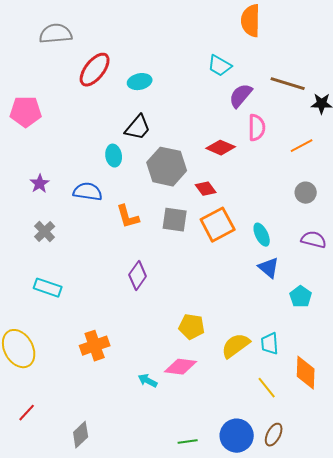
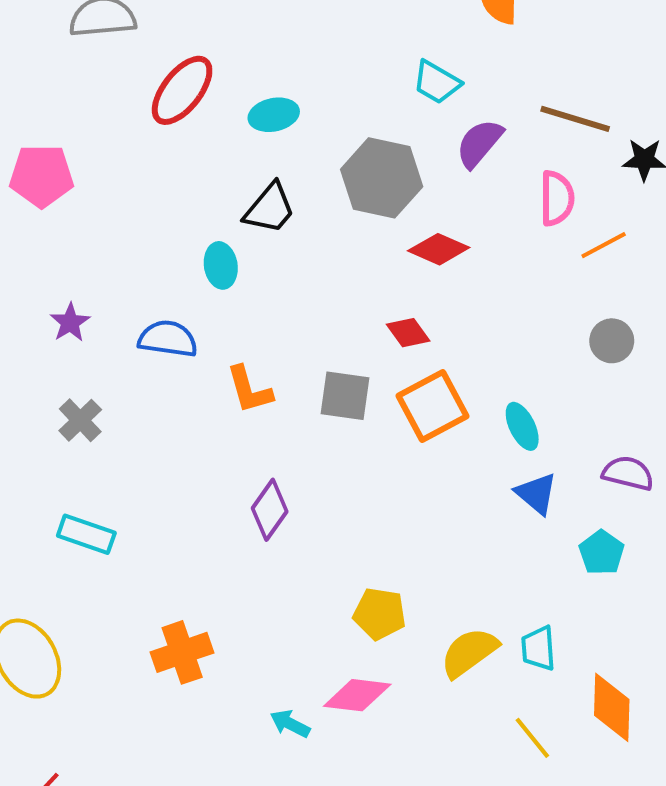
pink semicircle: (257, 128) -> (557, 198), moved
gray hexagon: (167, 167) -> (382, 178), moved
purple semicircle: (314, 240) -> (628, 473), moved

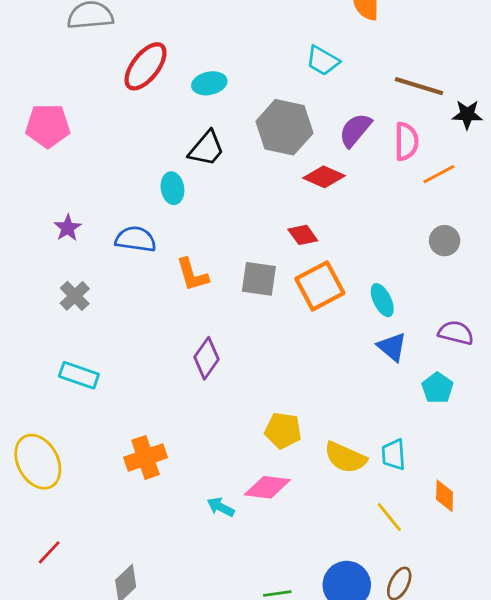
purple semicircle: (479, 143) -> (355, 130), moved
yellow semicircle: (469, 652) -> (345, 457), turned -120
orange diamond: (612, 707) -> (445, 496), size x0.7

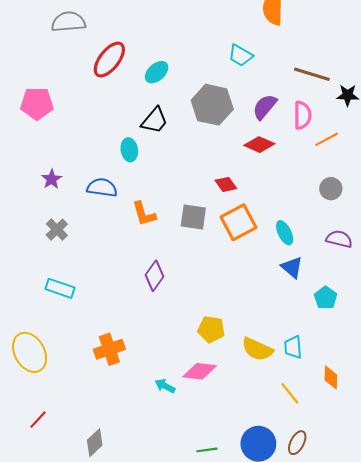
cyan ellipse: (209, 83) -> (157, 72), turned -30
red diamond: (324, 177) -> (259, 145), moved
purple semicircle: (456, 333) -> (339, 239), moved

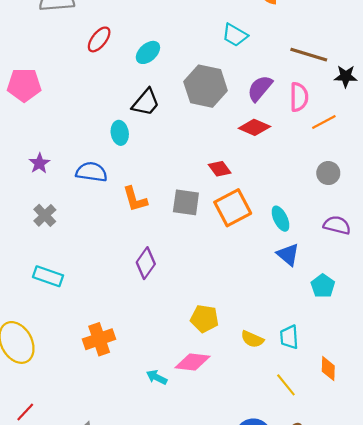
red ellipse: (109, 60) -> (99, 39), size x0.7
yellow semicircle: (257, 349) -> (252, 339), size x0.7

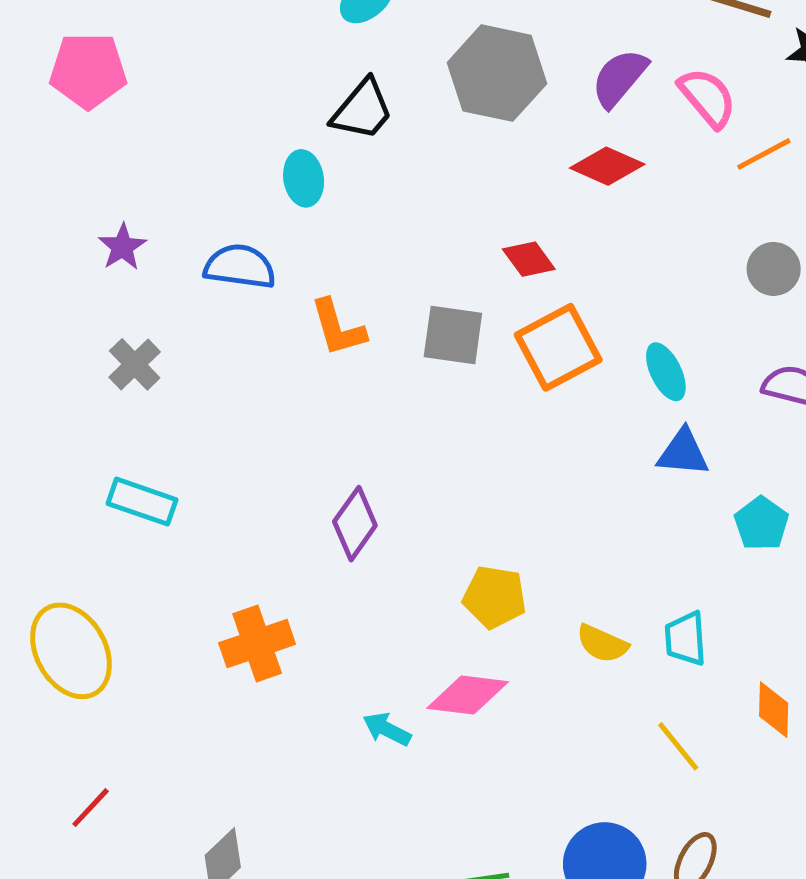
pink semicircle: (299, 97) -> (708, 98), turned -40
blue triangle: (288, 254) -> (683, 453), turned -35
purple diamond: (146, 263) -> (355, 524), moved

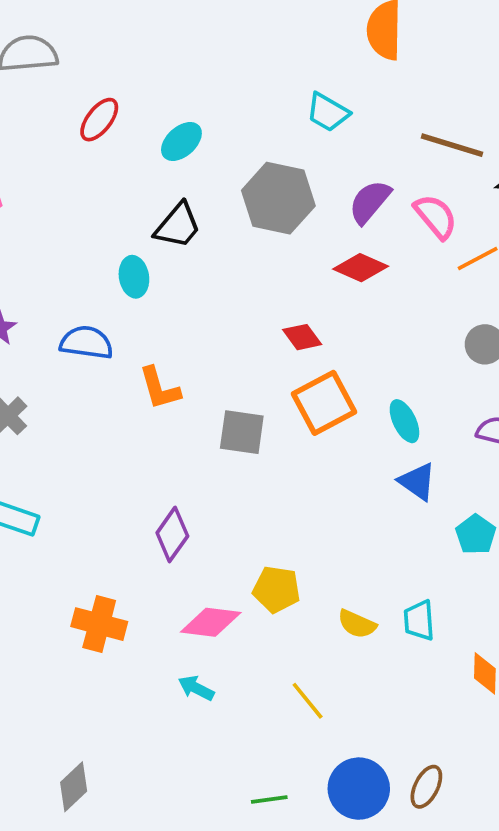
gray square: (453, 335) -> (242, 432), moved
blue triangle: (683, 453) -> (417, 481), turned 30
orange cross: (257, 644) -> (99, 624), turned 34
pink diamond: (468, 695) -> (211, 622), moved
yellow line: (678, 746) -> (308, 701), moved

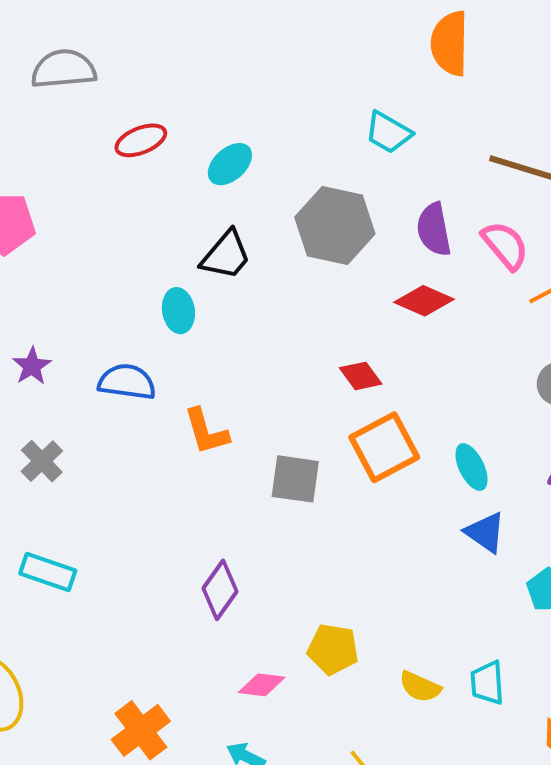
red ellipse: (99, 120) -> (141, 140), turned 30
purple semicircle: (370, 202) -> (434, 229), turned -51
pink diamond: (211, 622) -> (262, 685), size x0.7
orange cross: (99, 624) -> (141, 730), moved, turned 38

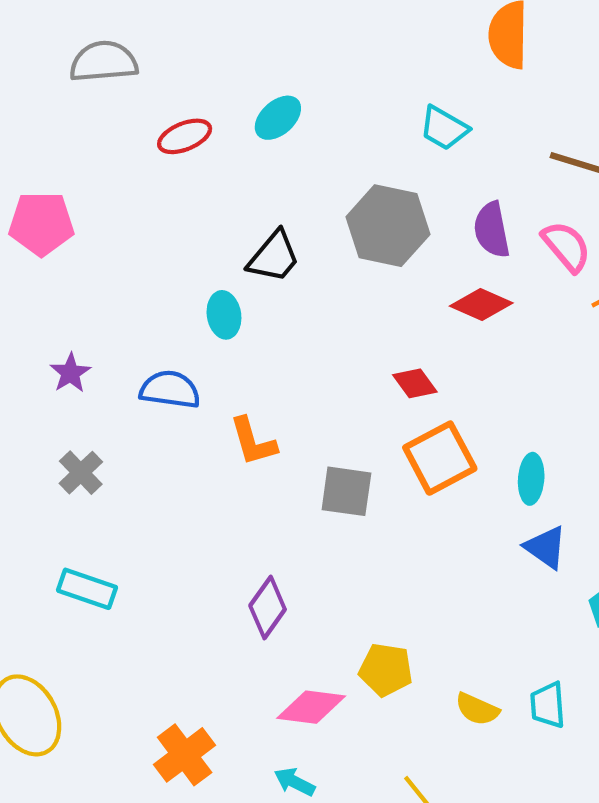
cyan ellipse: (230, 164) -> (278, 118), moved
cyan ellipse: (471, 467) -> (531, 479), turned 30
pink diamond: (262, 685) -> (311, 707), size x1.4

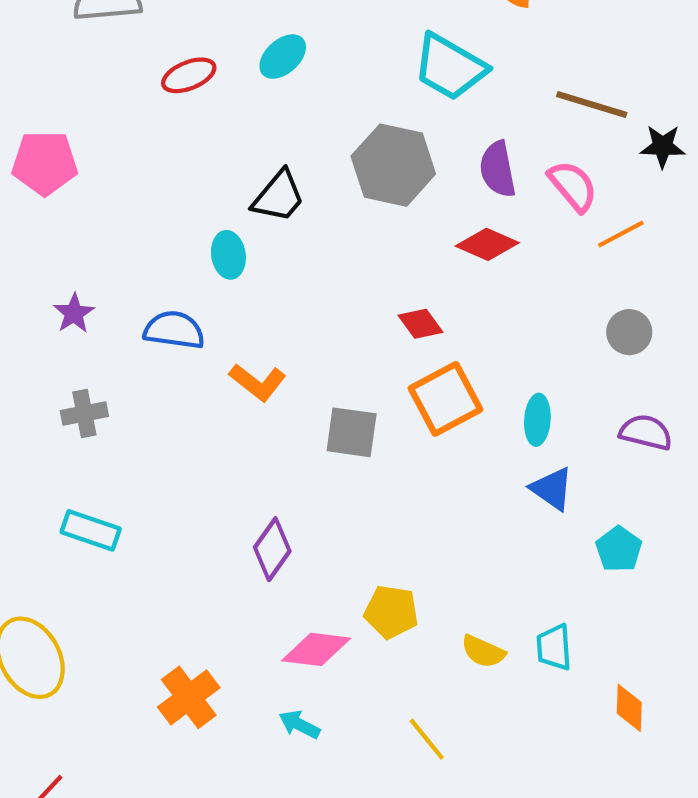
cyan trapezoid: (444, 128) -> (450, 67), size x1.5
orange L-shape: (253, 441) -> (258, 382), turned -36
gray cross: (81, 473) -> (84, 414), turned 33

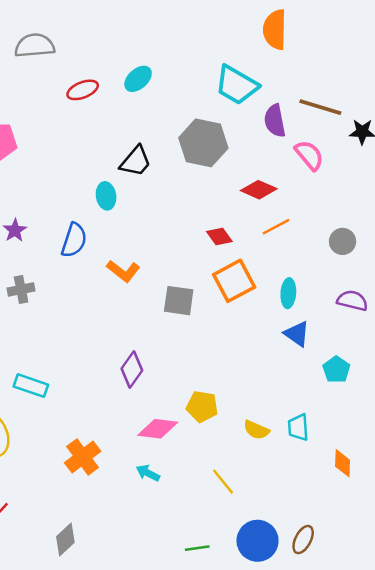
purple semicircle: (498, 169) -> (275, 121), moved
orange line: (621, 234) -> (276, 227), moved
blue semicircle: (174, 330) -> (74, 240), turned 100
cyan rectangle: (91, 530) -> (31, 386), moved

